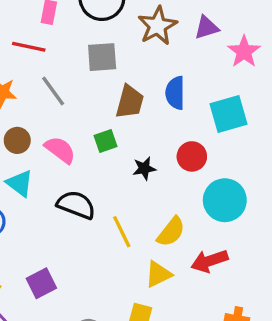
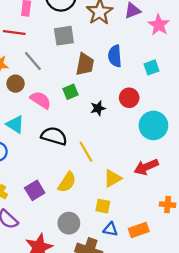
cyan square: (228, 114) -> (152, 67), size x0.6
brown circle: (17, 140) -> (16, 84), moved
yellow semicircle: (171, 232) -> (67, 182), moved

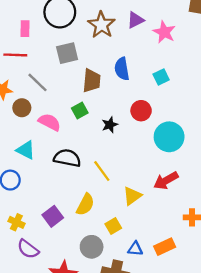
yellow square: (103, 206) -> (113, 226), moved, turned -35

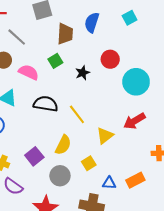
blue semicircle: (122, 69) -> (92, 22), turned 30
cyan square: (161, 77) -> (130, 18), moved
gray circle: (92, 247) -> (60, 176), moved

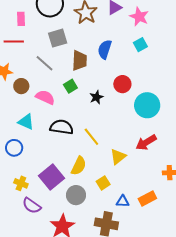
gray line: (17, 37) -> (45, 63), moved
purple square: (34, 156) -> (51, 177), size x1.4

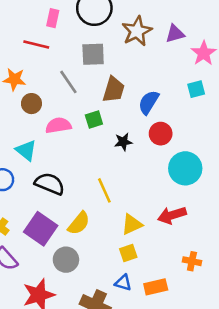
blue semicircle: (105, 49) -> (149, 102), moved
pink semicircle: (45, 97) -> (58, 125), turned -48
black semicircle: (62, 127) -> (50, 184), moved
purple square: (51, 177) -> (41, 229), turned -30
yellow square: (103, 183) -> (128, 253), moved

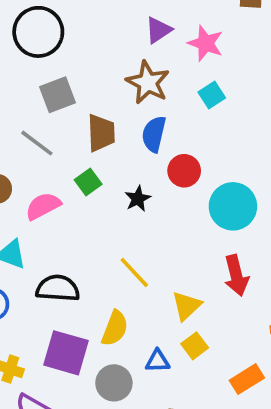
brown star: (137, 31) -> (148, 82), moved
red arrow: (172, 215) -> (236, 275), turned -68
blue triangle: (123, 283) -> (158, 361), moved

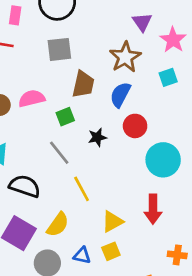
purple triangle: (158, 30) -> (142, 22), turned -45
gray line: (37, 143) -> (59, 153), moved
pink semicircle: (43, 206) -> (32, 98), moved

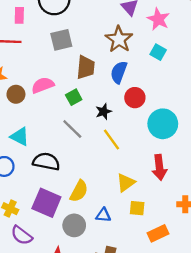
cyan square: (168, 77) -> (158, 52), turned -35
yellow line: (82, 189) -> (111, 140), moved
yellow square: (111, 251) -> (137, 208), moved, turned 35

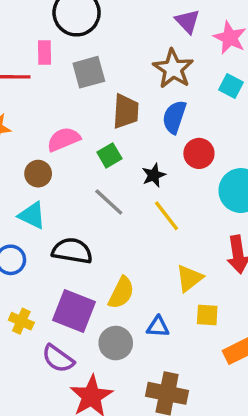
pink rectangle: (19, 15) -> (44, 52), moved
brown circle: (16, 94) -> (38, 174), moved
purple semicircle: (22, 235) -> (58, 359), moved

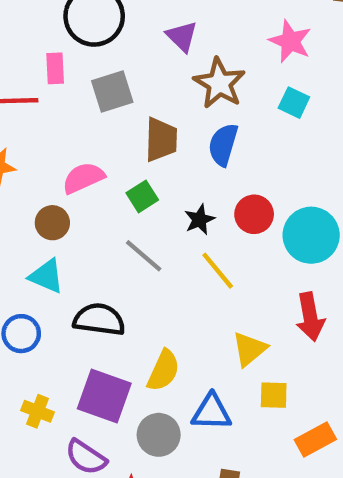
purple triangle: (187, 21) -> (182, 36), moved
red circle: (199, 153) -> (254, 214), moved
blue triangle: (158, 327) -> (211, 412), size x1.4

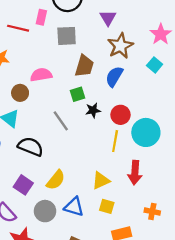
green square: (142, 196) -> (77, 94), moved
yellow line: (218, 271) -> (115, 141), moved, turned 35
purple square: (104, 396) -> (23, 185), size x0.7

